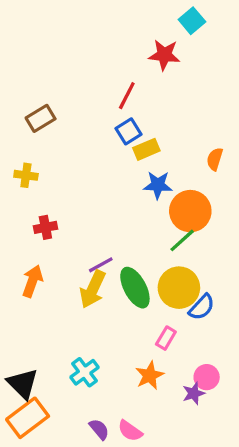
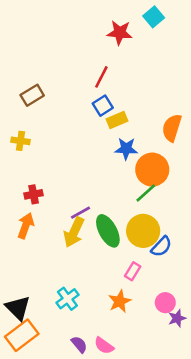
red star: (164, 55) -> (120, 33), moved
orange semicircle: (215, 159) -> (172, 128), size x1.5
red cross: (45, 227) -> (34, 194), moved
purple star: (194, 393) -> (177, 318), moved

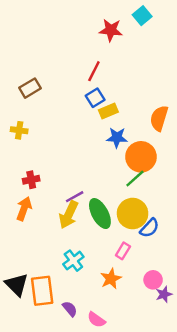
cyan cross: (67, 299) -> (73, 261), moved
orange rectangle: (22, 335) -> (42, 291), moved, turned -60
purple semicircle: (79, 344) -> (70, 309), moved

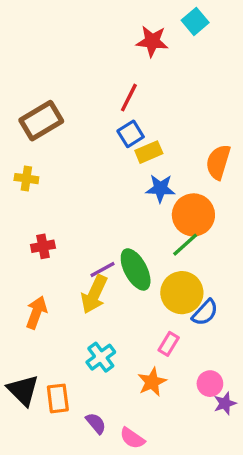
brown rectangle: (30, 88) -> (41, 121), size x1.4
orange arrow: (24, 209) -> (36, 312), moved
green ellipse: (100, 214) -> (136, 269), moved
orange rectangle: (42, 291) -> (58, 398), size x0.7

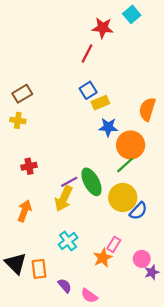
red line: (129, 98) -> (87, 53), moved
brown rectangle: (41, 121) -> (22, 94), moved, size x0.7
pink rectangle: (169, 344) -> (114, 244), moved

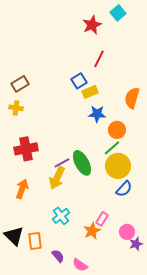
red star: (103, 28) -> (92, 25), turned -30
red line: (87, 53) -> (99, 59), moved
orange circle: (131, 145) -> (117, 130), size x0.7
red cross: (29, 166) -> (26, 149), size x1.6
yellow circle: (123, 197) -> (118, 166), moved

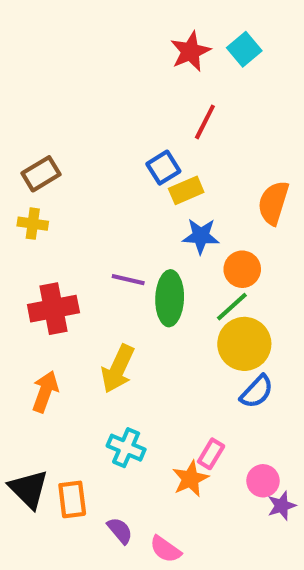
cyan square: (118, 13) -> (244, 49), moved
purple line: (62, 163) -> (128, 280), moved, turned 42
green ellipse: (82, 163) -> (170, 298), moved, turned 30
cyan cross: (61, 216) -> (126, 448), turned -30

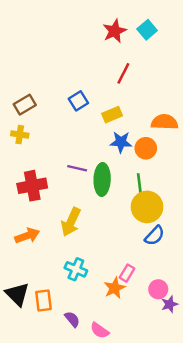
blue square: (163, 168) -> (78, 101), moved
orange semicircle: (273, 203) -> (164, 122), turned 75
orange circle: (242, 269) -> (146, 148), moved
green line: (232, 307) -> (140, 184), turned -55
orange arrow: (45, 392) -> (27, 236), turned 50

